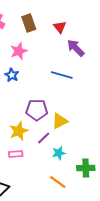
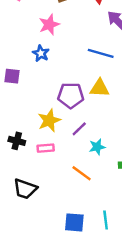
yellow triangle: (60, 121) -> (100, 88), moved, turned 30
orange line: (58, 182) -> (82, 173), moved

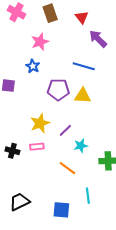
purple pentagon: (71, 95) -> (58, 90), moved
black cross: (17, 141) -> (12, 151), moved
black trapezoid: (25, 189) -> (20, 202), moved, turned 135
cyan line: (106, 220) -> (88, 196), moved

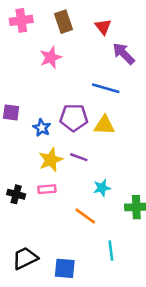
pink cross: (16, 12) -> (21, 20), turned -36
blue star: (33, 66) -> (42, 128), moved
purple line: (65, 130) -> (79, 157), moved, turned 64
blue square: (61, 210) -> (65, 268), moved

